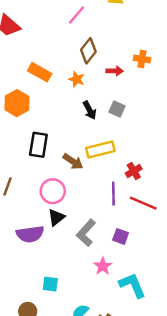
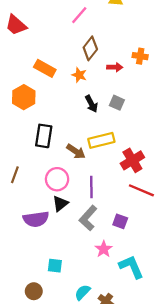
red cross: (134, 171) -> (132, 160), size x1.5
purple line: (113, 194) -> (91, 187), moved

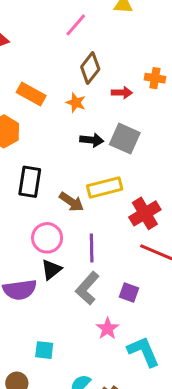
gray square: (117, 103) -> (125, 139), size x1.5
black arrow: (91, 104) -> (92, 140), turned -56

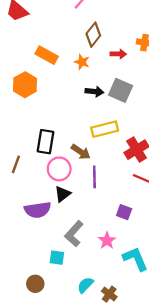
black rectangle: (30, 182) -> (46, 142), moved
brown arrow: (72, 202) -> (81, 152), moved
gray L-shape: (87, 288) -> (74, 234), moved

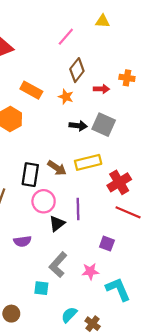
brown arrow: (81, 152) -> (57, 168), moved
black triangle: (63, 194) -> (57, 224), moved
purple semicircle: (38, 210) -> (22, 241), size x0.7
pink star: (107, 241) -> (90, 271), turned 30
brown circle: (35, 284) -> (11, 314), moved

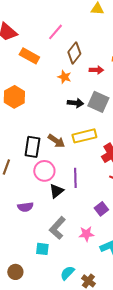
pink line: (66, 37) -> (55, 32), moved
orange rectangle: (31, 90) -> (29, 56), moved
purple square: (107, 244) -> (101, 209), turned 32

